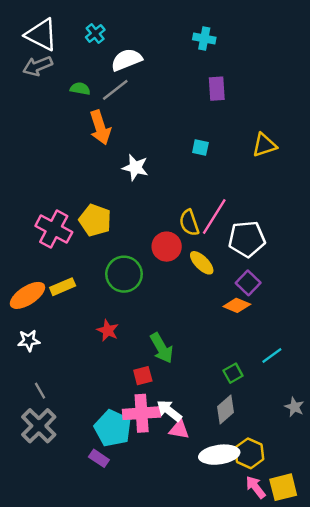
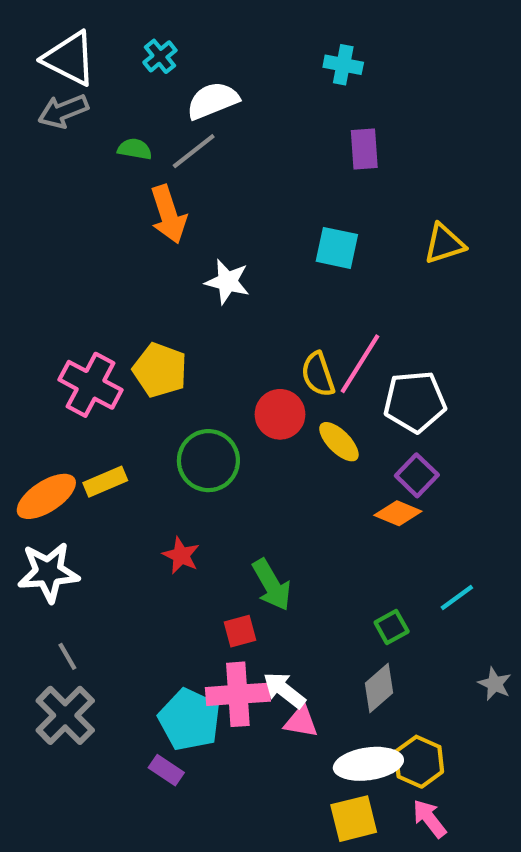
cyan square: (200, 148) -> (337, 248), size x1.5
white star: (29, 341) -> (48, 572), size x1.6
yellow square: (283, 487) -> (354, 819), moved

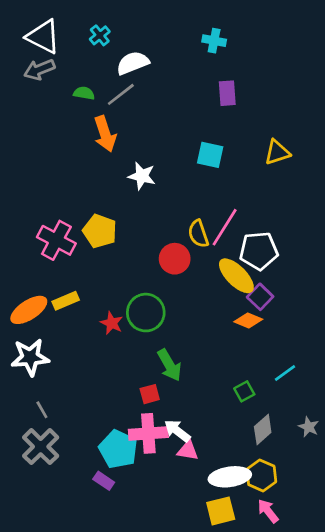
yellow ellipse: (339, 442) -> (236, 276), moved, size x1.4
green circle: (208, 461) -> (146, 313), moved
red star: (181, 555) -> (112, 323), moved
gray diamond: (379, 688) -> (263, 429), moved

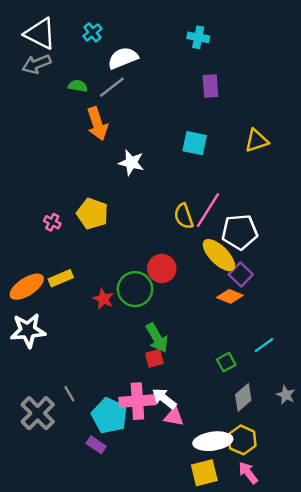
pink cross: (56, 240) -> (52, 222), size x0.5
red circle: (175, 259) -> (162, 268), moved
red square: (150, 394) -> (154, 358), moved
gray line: (42, 410) -> (69, 394), moved

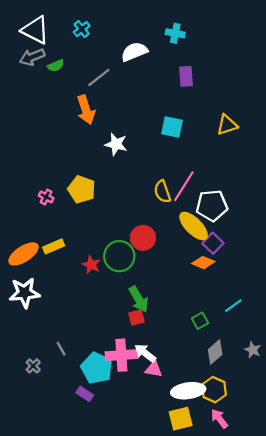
white semicircle: (123, 58) -> (134, 52), moved
green semicircle: (78, 86) -> (56, 66), moved, turned 147
gray cross: (38, 413) -> (33, 366), size x0.5

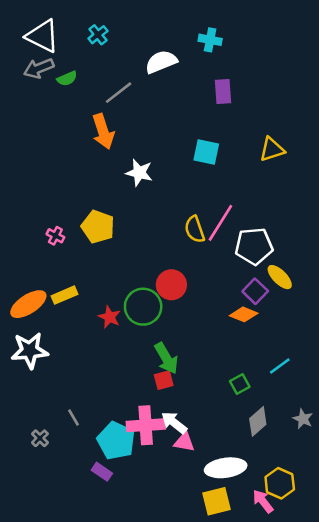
yellow ellipse: (194, 226) -> (280, 277), moved, size x0.7
yellow hexagon: (214, 390) -> (280, 483), moved

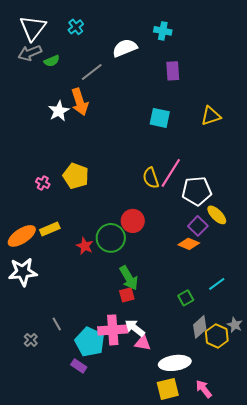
white triangle: (43, 36) -> (33, 28), turned 40
white star: (139, 173) -> (59, 111), moved, turned 30
yellow hexagon: (280, 483) -> (217, 336), moved

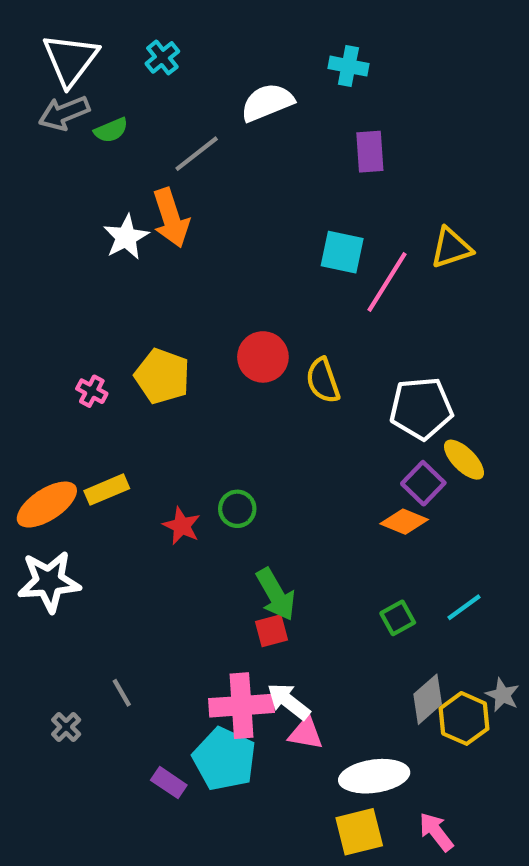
pink line: (171, 173) -> (387, 282), moved
red circle: (133, 221) -> (263, 357), moved
green circle: (111, 238) -> (237, 509), size x0.6
green square: (186, 298) -> (398, 618), moved
cyan pentagon: (90, 342) -> (224, 759), moved

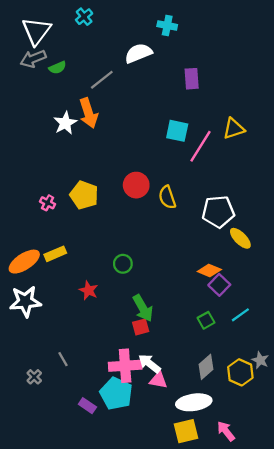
cyan cross: (162, 57) -> (84, 17), moved
cyan cross: (348, 66) -> (167, 25), moved
purple square: (423, 483) -> (219, 285), moved
red star: (182, 526) -> (89, 290), moved
gray diamond: (428, 699) -> (206, 367), moved

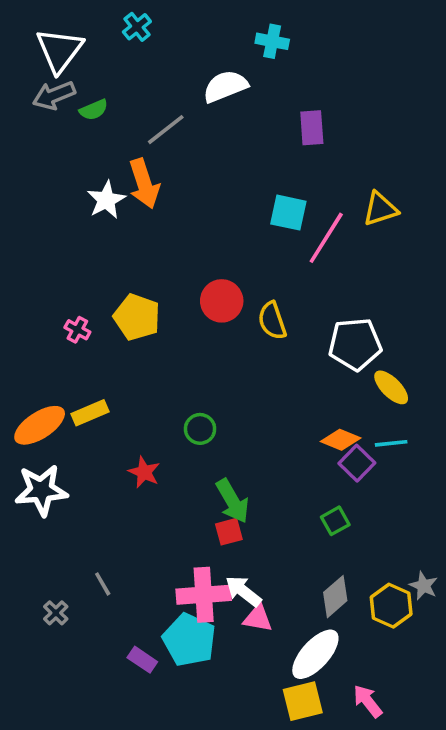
cyan line: (240, 315) -> (391, 443), moved, turned 30
white ellipse: (194, 402) -> (315, 654), turned -40

